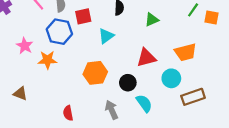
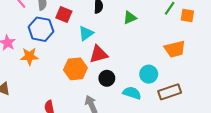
red square: (83, 16) -> (64, 14), turned 35
orange trapezoid: (185, 52) -> (175, 49), moved
red triangle: (146, 58) -> (98, 54), moved
cyan semicircle: (144, 103) -> (132, 93), moved, turned -36

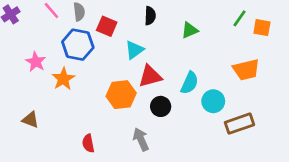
orange star: (29, 56) -> (63, 79), turned -30
cyan semicircle: (132, 93) -> (190, 83), moved, turned 96

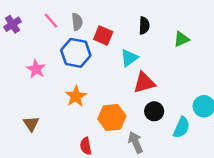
orange star: (63, 79) -> (76, 96), moved
cyan semicircle: (190, 83) -> (181, 127), moved
orange hexagon: (121, 95) -> (112, 117), moved
brown triangle: (30, 120) -> (31, 124), turned 35

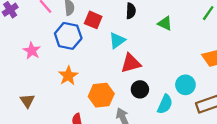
green triangle: (181, 39) -> (165, 23), turned 49

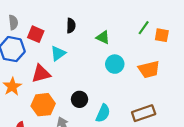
red triangle: (131, 63) -> (41, 74), moved
cyan circle: (185, 85) -> (115, 64), moved

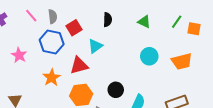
red square: (36, 34) -> (74, 28), turned 35
green triangle: (103, 37) -> (144, 22), moved

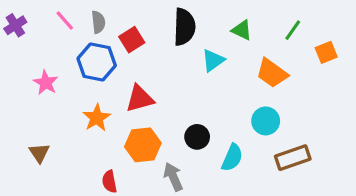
black semicircle: (108, 20) -> (184, 27), size x1.6
orange square: (194, 29) -> (326, 52), moved, turned -32
cyan triangle: (95, 46) -> (213, 60), moved
cyan circle: (149, 56) -> (266, 121), moved
orange trapezoid: (182, 61) -> (272, 73), moved, turned 50

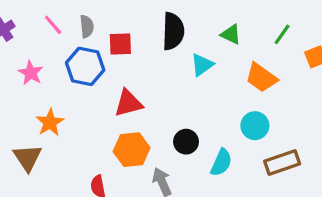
red square: (132, 40) -> (120, 44), turned 30
pink star: (46, 83) -> (31, 73), moved
orange star: (97, 118) -> (50, 122), moved
brown triangle: (39, 153) -> (27, 158), size x1.4

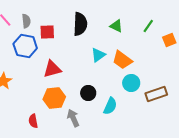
cyan triangle: (202, 65) -> (98, 55), moved
orange trapezoid: (261, 78) -> (122, 60), moved
brown rectangle: (282, 162) -> (156, 94), moved

